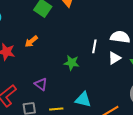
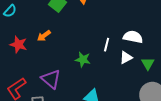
purple triangle: (41, 84) -> (51, 79), size x1.5

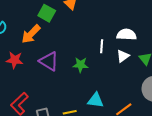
orange arrow: (44, 36) -> (31, 34), moved, size x1.5
purple triangle: (51, 79) -> (49, 61), moved

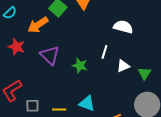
white semicircle: (126, 35) -> (123, 27), moved

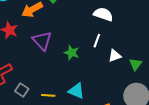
white semicircle: (123, 27) -> (103, 14), moved
gray square: (32, 106) -> (22, 90), turned 32

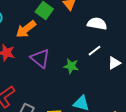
white line: (97, 41) -> (94, 51), turned 40

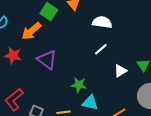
white triangle: (114, 63) -> (120, 71), moved
green star: (71, 66) -> (79, 85), moved

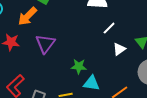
white line: (101, 49) -> (109, 28), moved
purple triangle: (47, 60) -> (45, 44), turned 35

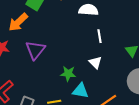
white line: (109, 28) -> (99, 36), turned -56
white triangle: (119, 49) -> (95, 62), moved, turned -40

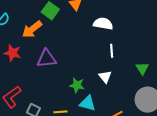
purple triangle: (35, 50) -> (46, 59), turned 40

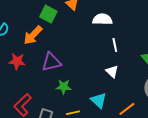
green star: (77, 85) -> (64, 87), moved
cyan triangle: (88, 103) -> (99, 100), turned 36

